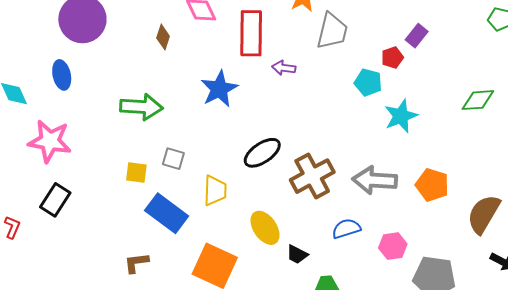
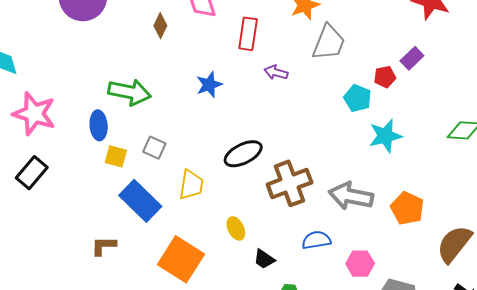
red rectangle: (251, 33) -> (248, 34), size x0.7
blue ellipse: (62, 75) -> (99, 125), moved
blue star: (219, 89) -> (209, 85), size x0.7
yellow ellipse: (265, 228) -> (236, 228), size x0.7

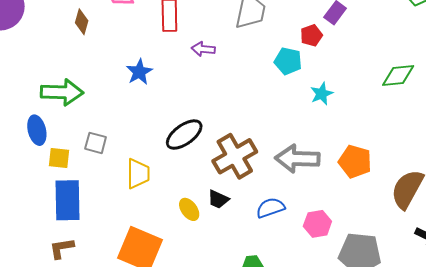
cyan star: (385, 136) -> (322, 94), size x0.7
blue rectangle: (140, 201) -> (68, 200), moved, turned 54
black trapezoid: (264, 259) -> (218, 199), moved

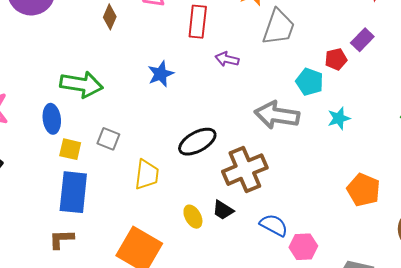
gray arrow: (297, 159) -> (277, 115), moved
blue semicircle: (270, 208) -> (274, 225), turned 40
pink hexagon: (317, 224) -> (303, 247), moved

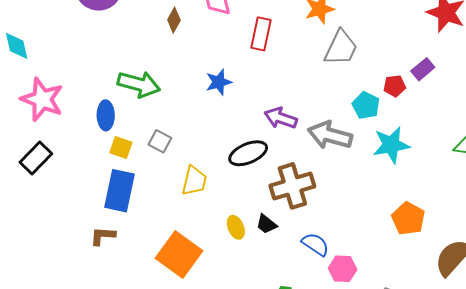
purple arrow: (227, 59) -> (281, 118), moved, size x1.4
cyan star: (339, 118) -> (391, 145), size x1.6

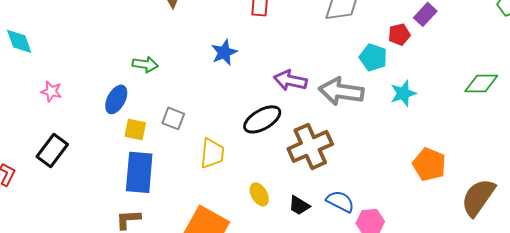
green arrow: (139, 84) -> (145, 64), size x0.6
pink star: (42, 99) -> (51, 91), size x0.5
blue ellipse: (106, 115) -> (116, 99), turned 36
cyan star: (391, 145) -> (403, 93), size x0.7
black trapezoid: (266, 224) -> (299, 205), moved

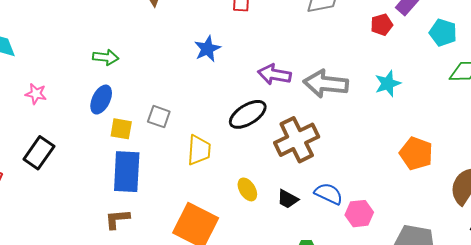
cyan pentagon: (373, 57) -> (443, 33), moved
green arrow: (145, 64) -> (106, 57), moved

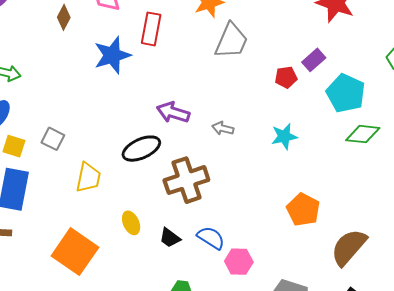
cyan pentagon: (443, 33) -> (346, 93), size x1.4
blue star: (207, 49) -> (112, 55), moved, size x1.4
gray arrow: (326, 84) -> (223, 128), size x0.5

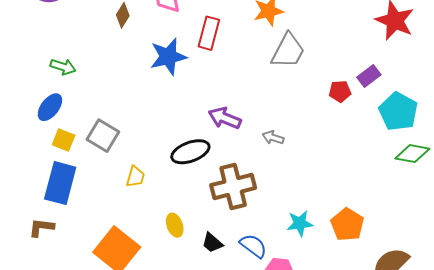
cyan star: (284, 136) -> (300, 223), moved
gray square: (53, 139) -> (103, 136), size x1.4
yellow trapezoid: (88, 177) -> (135, 177), size x0.7

